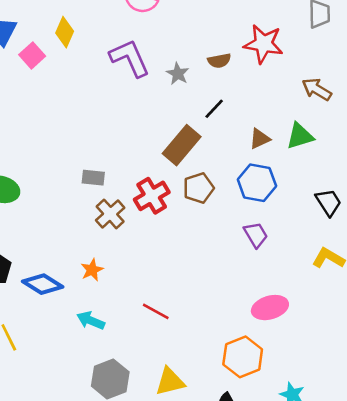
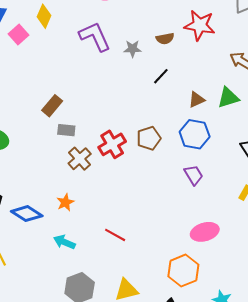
gray star: (178, 74) -> (132, 49), turned -30
brown rectangle: (182, 145) -> (52, 106), moved, size x0.7

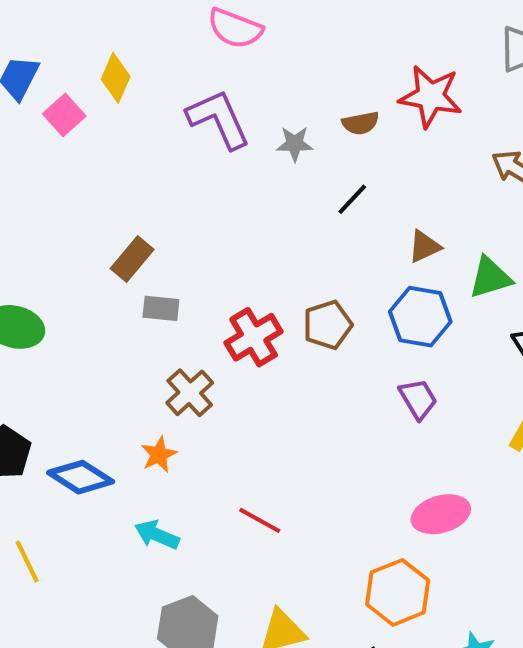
green triangle: (228, 98) -> (490, 278), moved
brown cross: (80, 159) -> (190, 393), moved

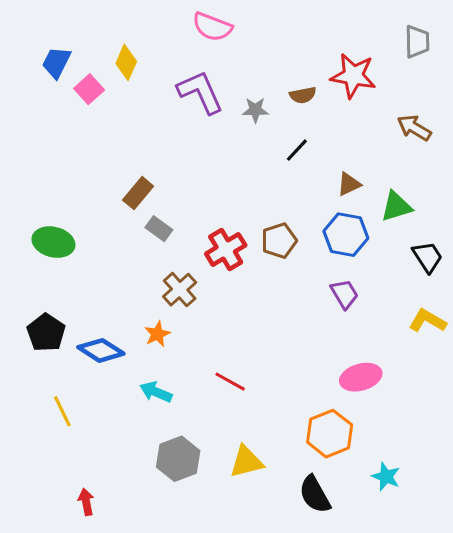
gray rectangle: (161, 308) -> (159, 229), turned 30

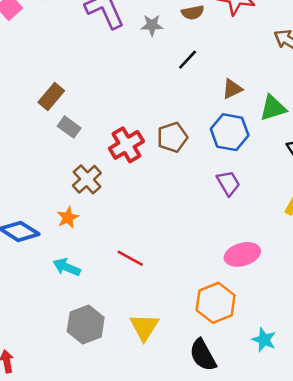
yellow triangle: (246, 462) -> (144, 327), turned -44

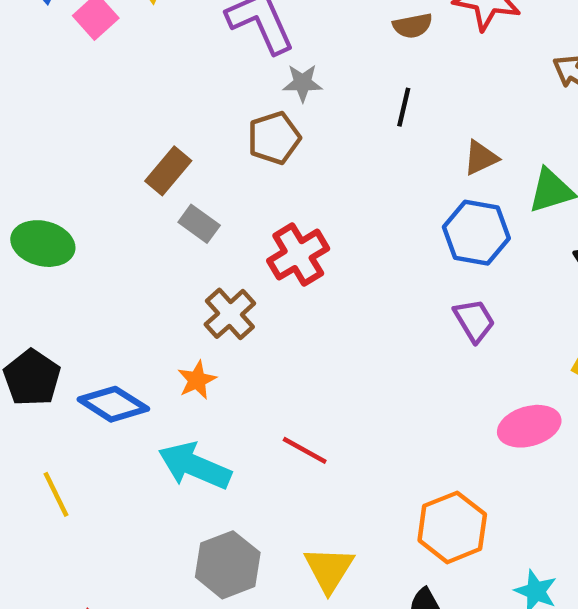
gray star: (152, 25) -> (303, 83), moved
black line: (188, 60) -> (404, 107), turned -30
brown pentagon: (172, 137) -> (274, 138), moved
pink ellipse: (242, 254) -> (529, 426), moved
cyan arrow: (67, 267) -> (195, 466), size x1.5

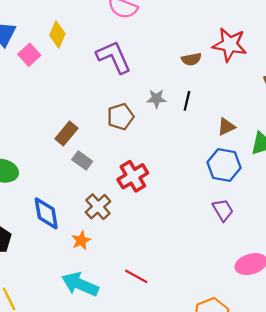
gray star: (303, 83) -> (156, 99), moved
blue diamond: (113, 404) -> (46, 213), moved, turned 48

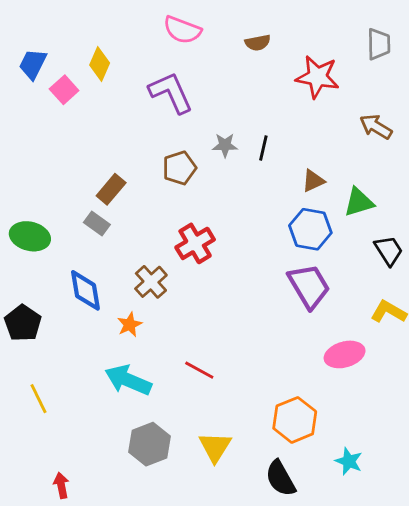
brown semicircle: (191, 59) -> (258, 43), moved
gray rectangle: (82, 161) -> (97, 224), moved
purple trapezoid: (223, 210) -> (309, 286), size x1.6

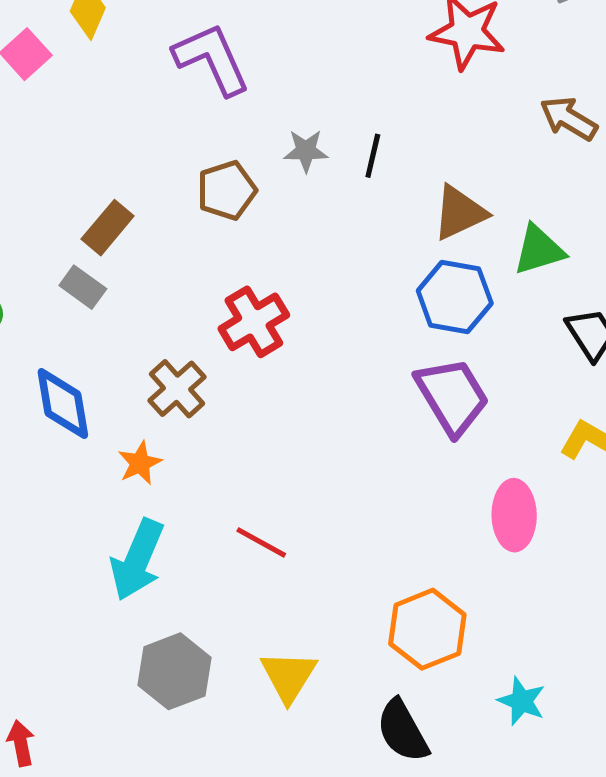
brown triangle: (313, 181) -> (460, 213), size x1.4
pink ellipse: (345, 354) -> (514, 515), turned -75
cyan arrow: (128, 380) -> (137, 560), turned -90

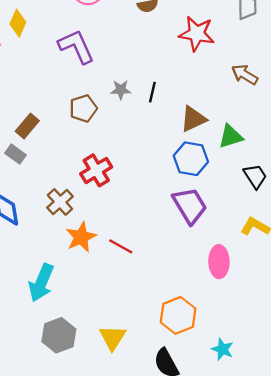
orange star: (140, 463) -> (81, 237), moved, size x1.5
red line: (261, 542) -> (121, 246), moved

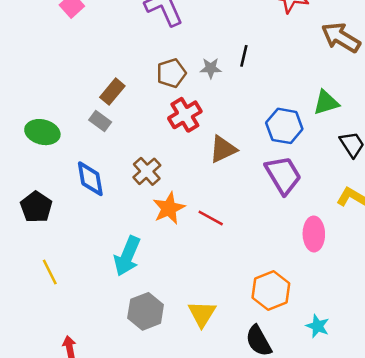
brown arrow: (245, 75) -> (341, 37), size x1.4
gray star: (121, 90) -> (211, 68), moved
brown triangle: (193, 119) -> (223, 149), moved
red cross: (96, 170) -> (185, 115), moved

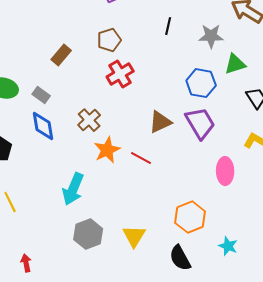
gray star: (211, 68) -> (211, 36), moved, size x1.4
gray rectangle: (100, 121) -> (41, 95), moved
brown triangle: (223, 149) -> (160, 122), moved

